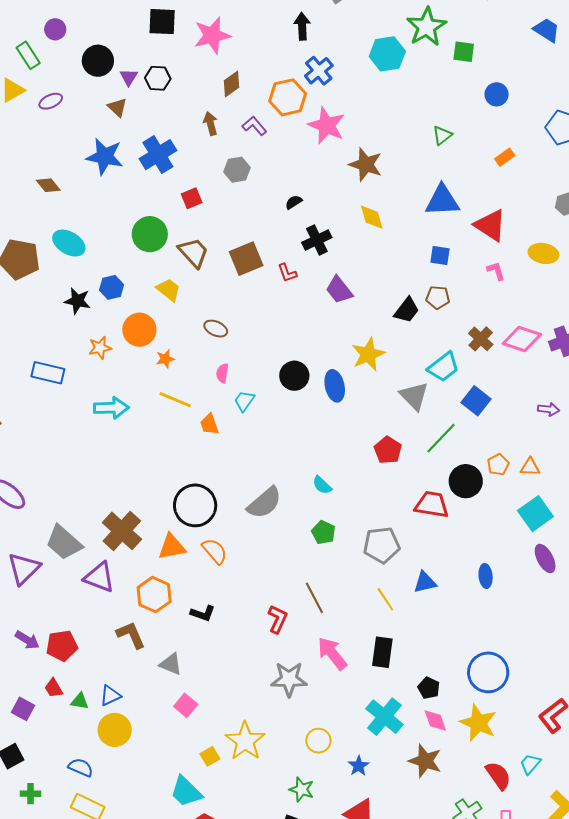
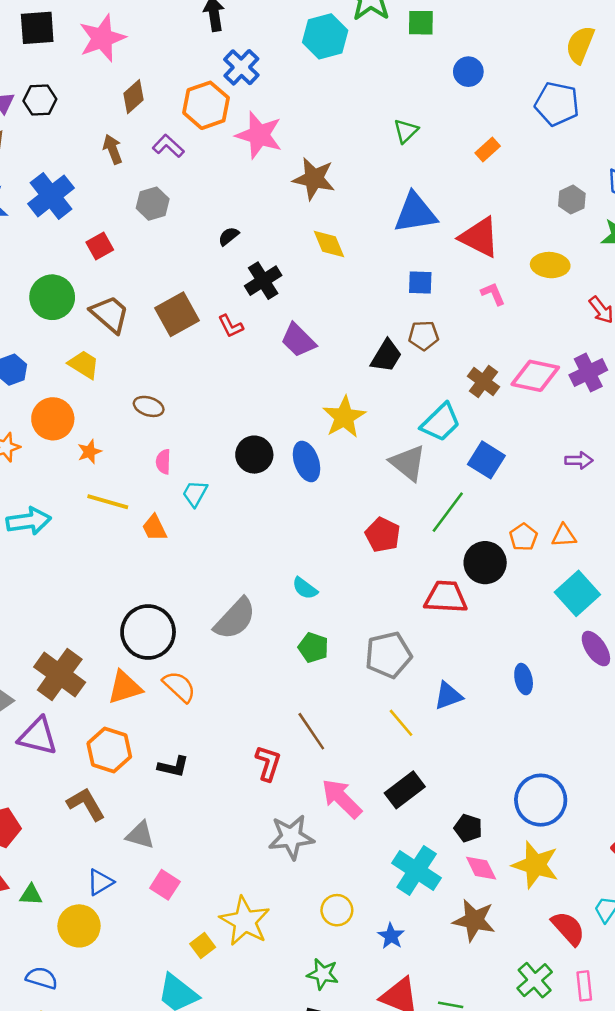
black rectangle: (382, 652) -> (405, 790), turned 52
blue triangle: (110, 696) -> (100, 882), moved

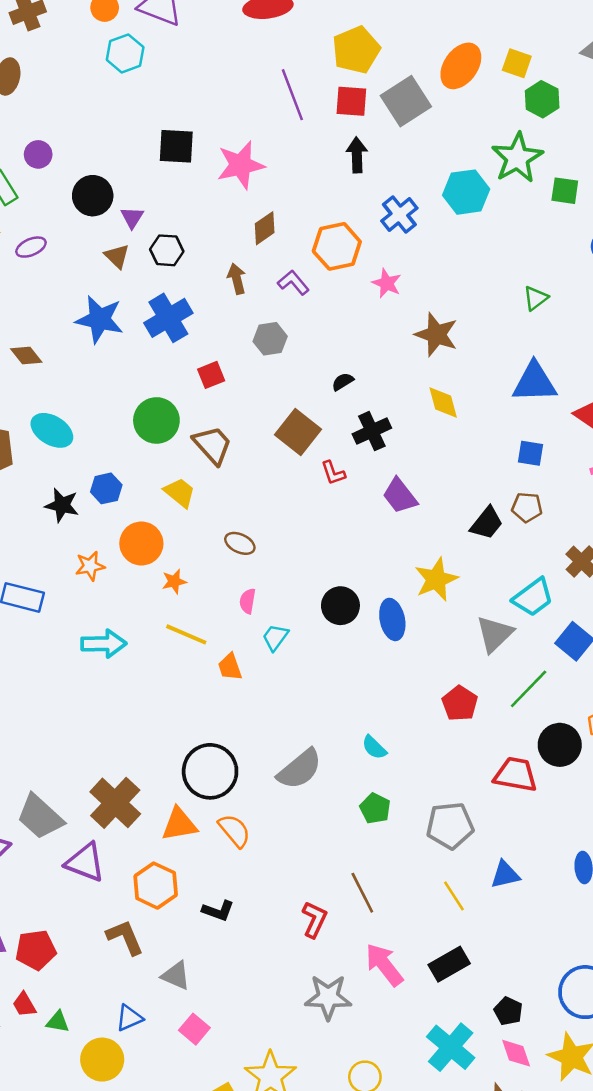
blue cross: (241, 67) -> (399, 215), moved
black hexagon: (40, 100) -> (167, 250), moved
pink star: (259, 135) -> (387, 283), size x0.6
brown square: (177, 314) -> (298, 432), moved, turned -30
gray triangle: (408, 463) -> (495, 634), turned 30

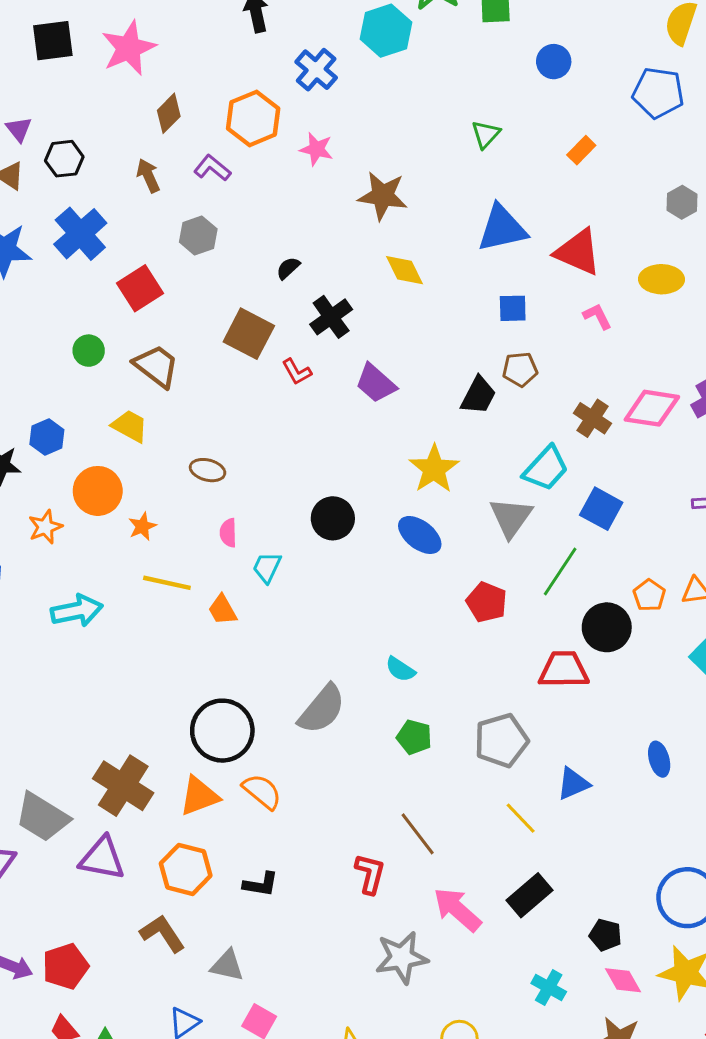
red square: (211, 375) -> (140, 288), size x1.4
green circle: (156, 420) -> (89, 351), size x0.6
blue ellipse: (392, 619) -> (420, 535), moved, turned -30
cyan cross: (451, 1047) -> (549, 988), size x0.6

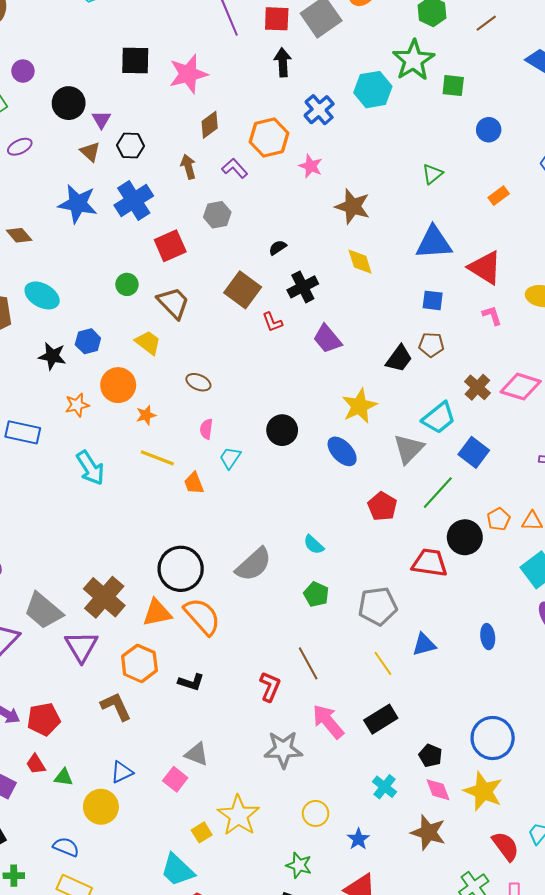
cyan arrow: (77, 611) -> (90, 468), turned 60
orange semicircle: (262, 791) -> (202, 616), size x1.4
purple triangle: (102, 858) -> (81, 647), turned 40
gray triangle: (227, 965) -> (197, 754), moved

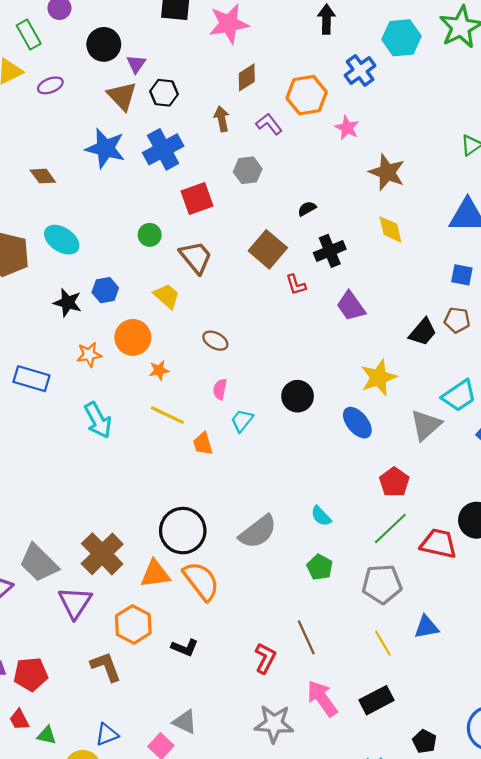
cyan hexagon: (373, 90) -> (401, 38), moved
brown triangle: (90, 152) -> (122, 96), size x1.4
green line: (438, 493) -> (390, 528), moved

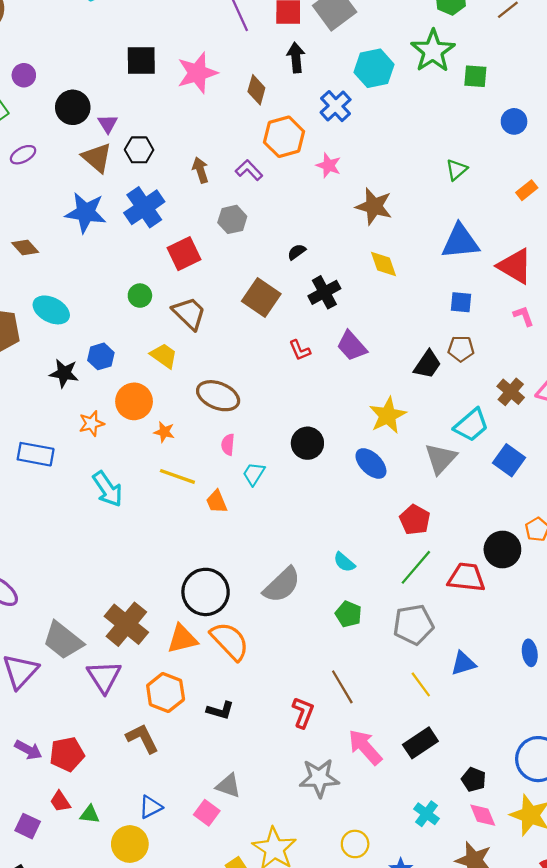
brown diamond: (247, 77) -> (256, 90), moved, turned -36
red L-shape: (296, 285) -> (300, 350), moved
brown ellipse: (215, 341) -> (218, 396), size x1.6
orange star: (159, 370) -> (164, 432), turned 30

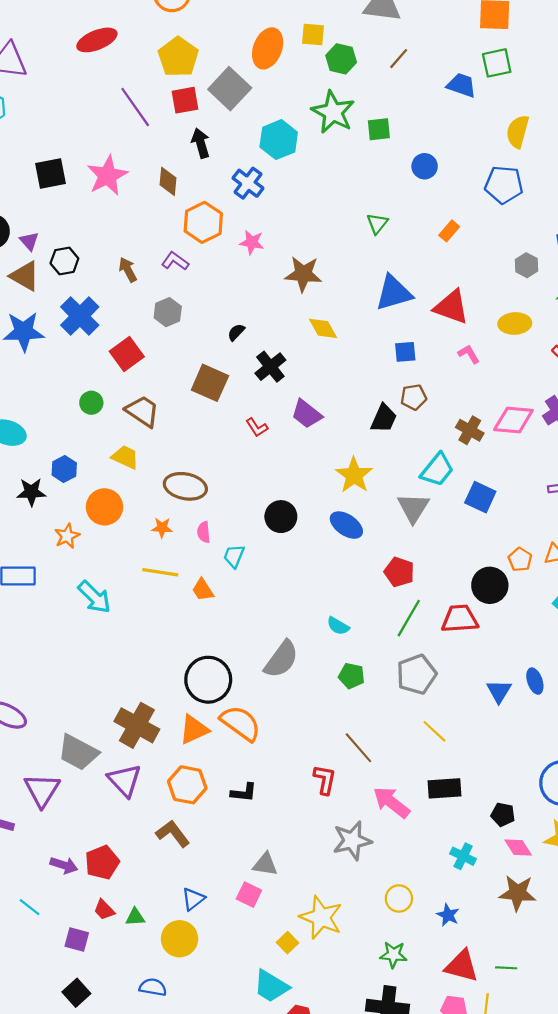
orange star: (164, 432) -> (162, 528), moved
blue triangle: (463, 663) -> (499, 691), moved, turned -32
black rectangle: (420, 743) -> (445, 788), turned 40

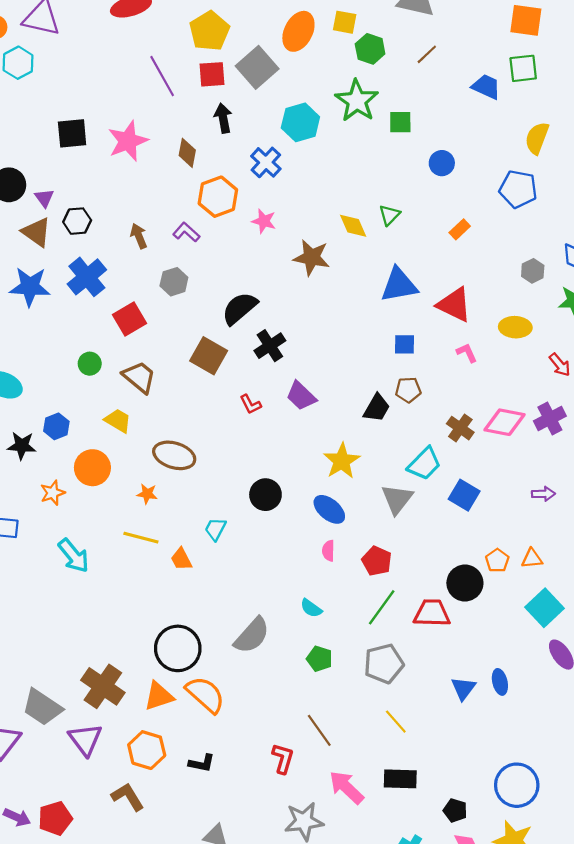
yellow diamond: (323, 328) -> (353, 226), moved
black semicircle: (236, 332) -> (240, 308), size x2.0
pink semicircle: (204, 532) -> (328, 551), moved

